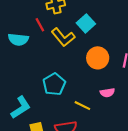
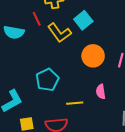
pink semicircle: (107, 93) -> (101, 92), turned 88
yellow line: (82, 106) -> (75, 103), turned -35

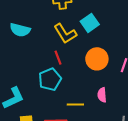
red line: (37, 19) -> (58, 58), moved

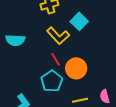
orange circle: (97, 59) -> (76, 68), moved
pink semicircle: (102, 95) -> (105, 96), moved

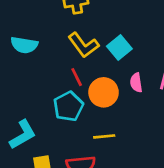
cyan square: (79, 21) -> (119, 48), moved
pink semicircle: (105, 96) -> (136, 83), moved

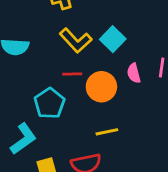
red line: (77, 77) -> (72, 74), turned -60
cyan pentagon: (68, 106) -> (49, 103), moved

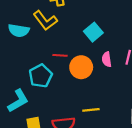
yellow L-shape: (76, 40) -> (45, 20), moved
yellow line: (107, 132) -> (91, 110), moved

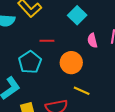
orange circle: (81, 67) -> (71, 63), moved
yellow line: (91, 110) -> (82, 91), turned 35

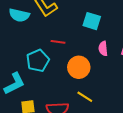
cyan square: (77, 15) -> (92, 21), turned -36

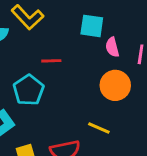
pink semicircle: (103, 49) -> (112, 47), moved
orange circle: (79, 67) -> (115, 85), moved

